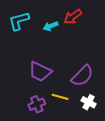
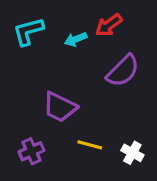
purple semicircle: (82, 76) -> (123, 71), moved
purple cross: (37, 104) -> (31, 151), moved

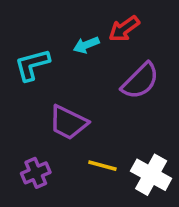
cyan L-shape: (28, 31) -> (32, 65), moved
white cross: (132, 153) -> (151, 175), size x1.5

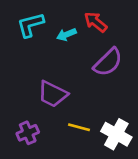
red arrow: (124, 29) -> (96, 22), turned 75
cyan L-shape: (32, 65) -> (30, 25), moved

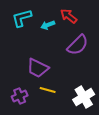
yellow line: (79, 127) -> (48, 90), moved
white cross: (116, 134) -> (84, 97), turned 30

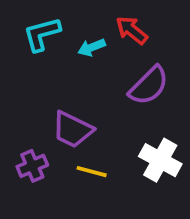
purple cross: (20, 96) -> (32, 166), moved
white cross: (84, 97) -> (160, 160), moved, turned -30

